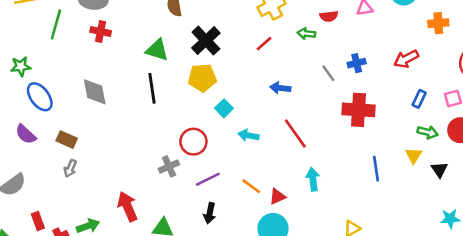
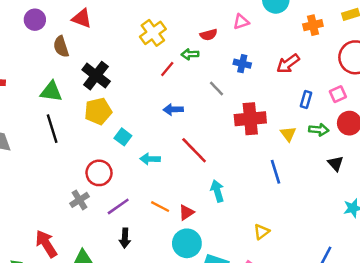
red line: (264, 44) -> (167, 69), moved
blue cross: (357, 63) -> (242, 64), moved, turned 35
yellow triangle: (414, 155) -> (288, 134), moved

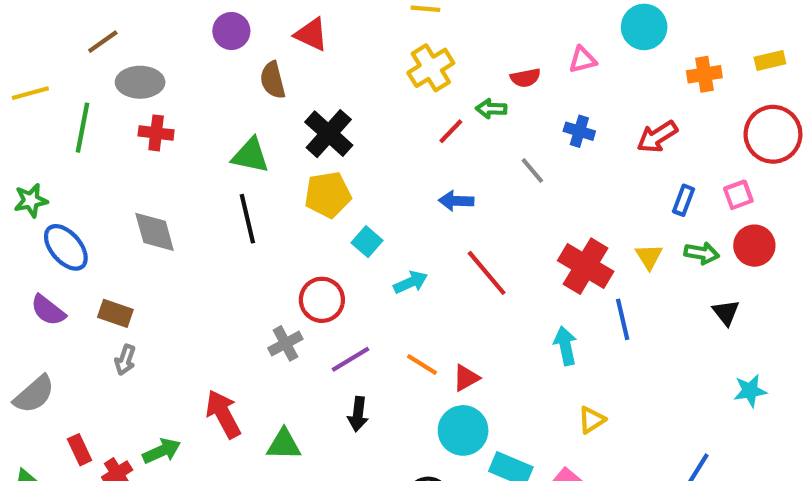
red cross: (250, 119) -> (586, 266), moved, turned 32
cyan arrow: (150, 159) -> (411, 282), turned 150
cyan arrow: (217, 191) -> (565, 346), moved

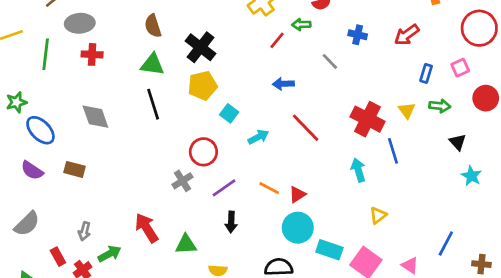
brown semicircle: (273, 80) -> (153, 26), moved
red circle: (754, 246) -> (486, 98), moved
gray arrow: (125, 360) -> (84, 231), moved
cyan star: (750, 391) -> (471, 176), moved, turned -30

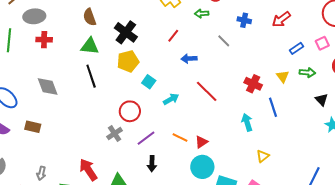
red line: (277, 40) -> (173, 36), moved
blue rectangle: (426, 73) -> (297, 48), turned 40
red cross: (367, 119) -> (253, 84), size x0.7

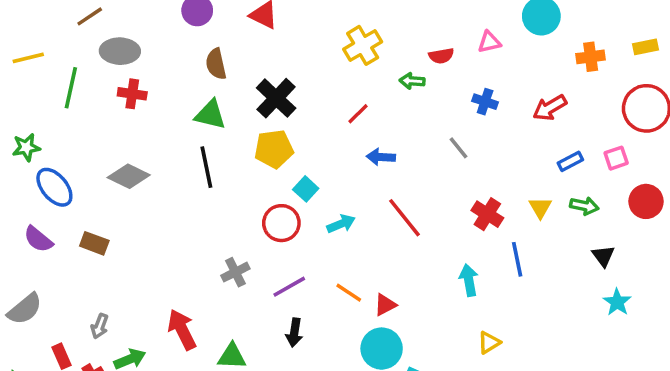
gray line: (224, 41) -> (458, 148), moved
gray diamond: (48, 87) -> (129, 176), turned -50
red circle: (130, 111) -> (281, 223), moved

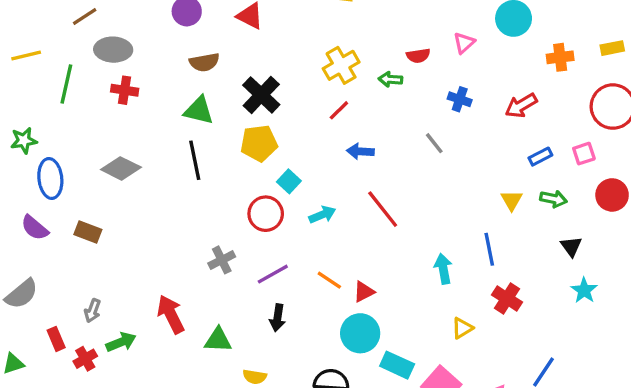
pink triangle: (489, 42) -> (464, 43), turned -30
yellow cross: (363, 45) -> (341, 65), moved
brown semicircle: (216, 64) -> (204, 62), turned -88
blue ellipse: (54, 187) -> (50, 178), turned 33
red cross: (487, 214) -> (507, 298), moved

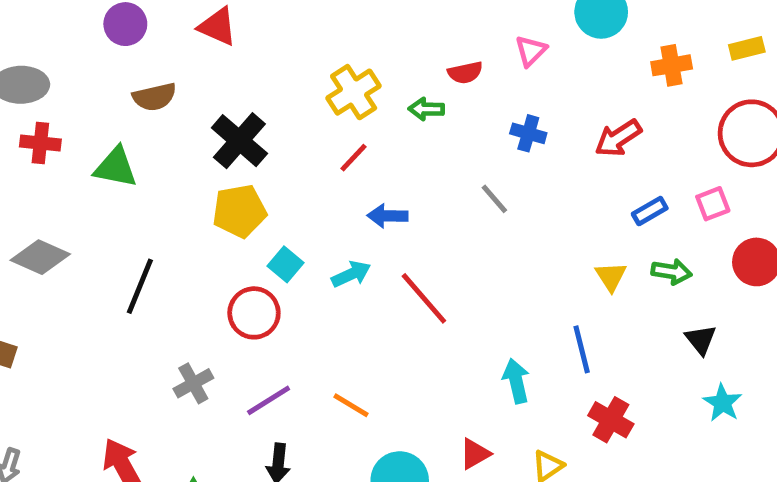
green triangle: (199, 110) -> (116, 167), moved
black line: (195, 160) -> (140, 286), moved, turned 36
cyan arrow: (322, 215) -> (351, 274), moved
red triangle: (364, 292) -> (475, 454), moved

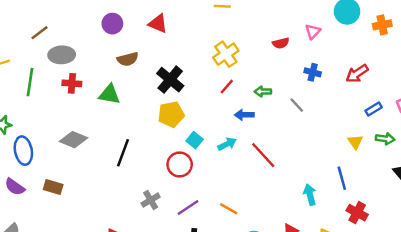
orange cross: (672, 65) -> (382, 25), moved
green arrow: (426, 109) -> (263, 92), moved

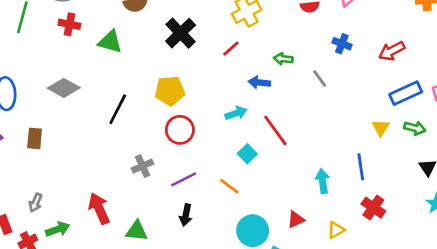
red line: (227, 87) -> (231, 49), moved
blue rectangle: (374, 109) -> (406, 93), size x1.6
yellow pentagon: (171, 114) -> (170, 91), moved
cyan square: (195, 140) -> (247, 154), moved
brown rectangle: (53, 187) -> (35, 138), turned 72

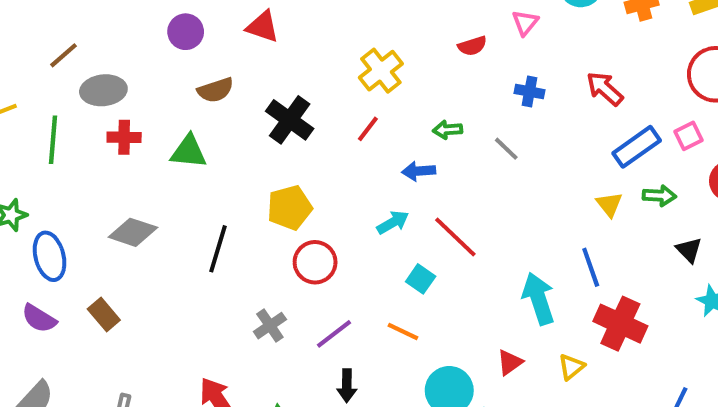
red arrow: (392, 51) -> (605, 89), turned 80
brown rectangle: (35, 138) -> (104, 314), turned -35
cyan arrow: (323, 181) -> (539, 299), size x1.4
red cross: (373, 208) -> (620, 324), size x1.4

